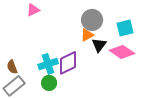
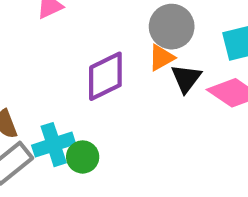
purple diamond: (68, 63) -> (105, 76), moved
cyan cross: (48, 64) -> (54, 145), moved

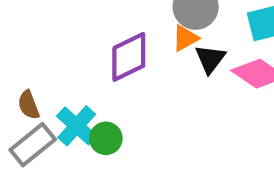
cyan cross: (54, 145) -> (77, 126), turned -30

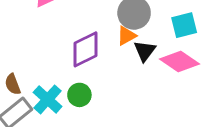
green circle: (106, 138) -> (79, 95), moved

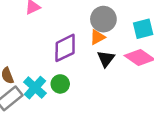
black triangle: (145, 51) -> (106, 59), moved

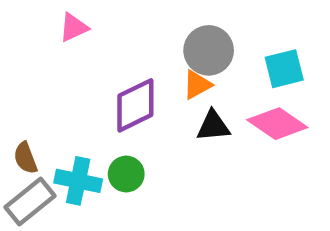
black triangle: (106, 59) -> (213, 126), turned 48
cyan cross: (35, 88) -> (78, 181), turned -30

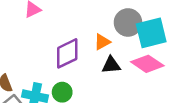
gray circle: (209, 50) -> (128, 22), moved
cyan square: (284, 69) -> (151, 33), size x1.4

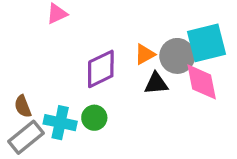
gray circle: (128, 22) -> (177, 56), moved
pink diamond: (147, 64) -> (202, 82), turned 44

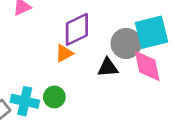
orange triangle: (145, 54) -> (64, 53), moved
purple diamond: (101, 69) -> (77, 29), moved

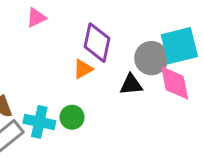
purple diamond: (77, 29) -> (97, 43), turned -52

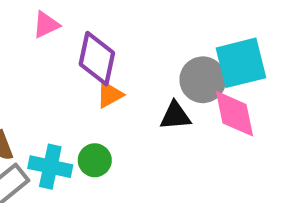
purple diamond: (97, 43) -> (97, 59), moved

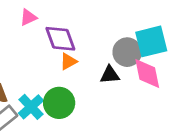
purple diamond: (97, 59) -> (60, 39), turned -32
green circle: (95, 160) -> (59, 103), size x1.5
cyan cross: (50, 167) -> (31, 107), turned 35

